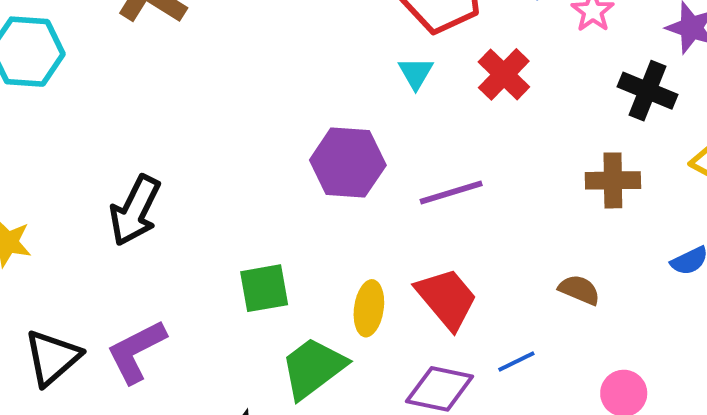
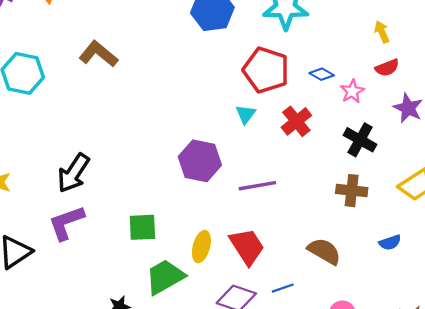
black cross: (648, 91) -> (360, 140), moved
brown semicircle: (579, 290) -> (324, 251), size x1.4
purple L-shape: (136, 351) -> (66, 223), moved

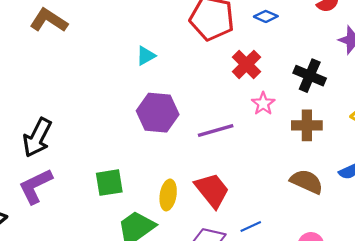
pink star: (352, 91) -> (263, 104), moved
cyan triangle: (246, 114) -> (146, 56), moved, turned 30
brown semicircle: (324, 251) -> (307, 182), moved

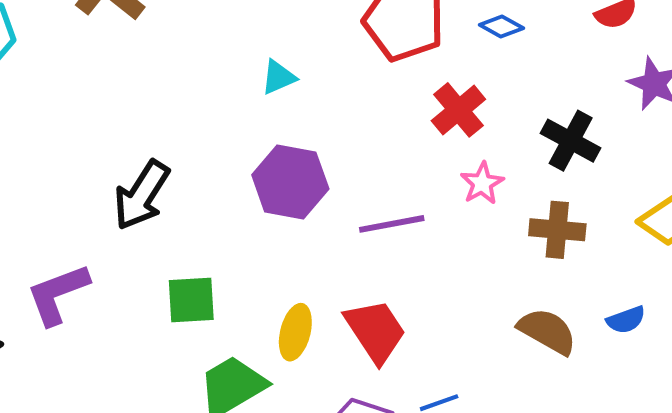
black arrow: (37, 138) -> (142, 195), moved

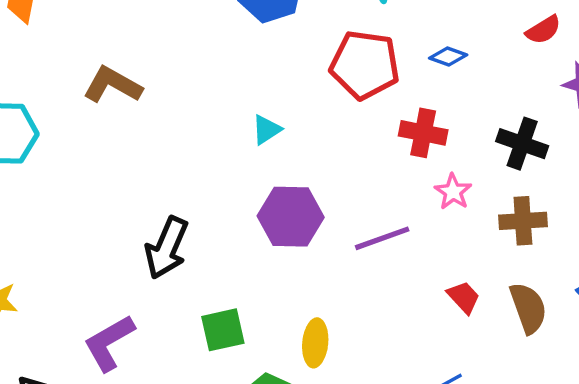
red cross: (458, 110) -> (423, 133), turned -30
red trapezoid: (375, 331) -> (464, 297), moved, size x0.6
brown semicircle: (547, 331) -> (528, 308), turned 50

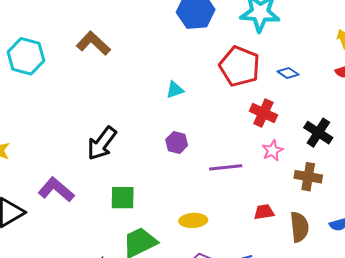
purple hexagon: (291, 217) -> (177, 142), size x0.6
red trapezoid: (464, 297) -> (264, 212), turned -70
purple L-shape: (109, 343) -> (56, 190), turned 57
yellow ellipse: (315, 343) -> (193, 220), moved, turned 68

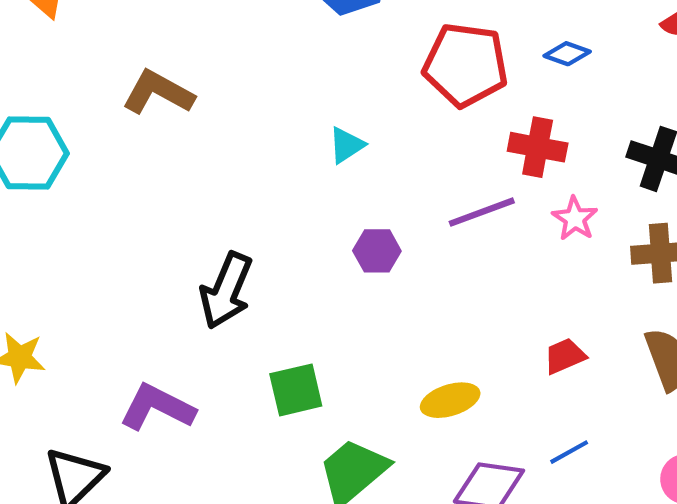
purple line: (226, 167) -> (482, 212), moved
red trapezoid: (264, 212) -> (565, 356), moved

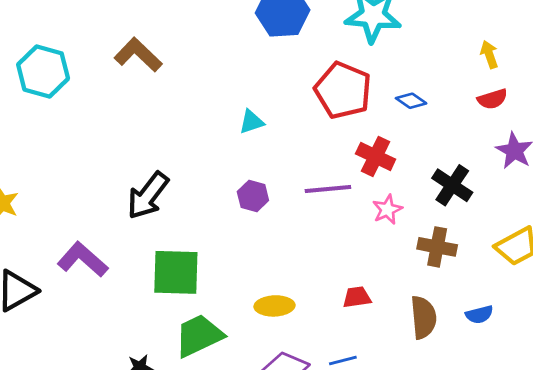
green square: (296, 390) -> (176, 272), size x1.4

